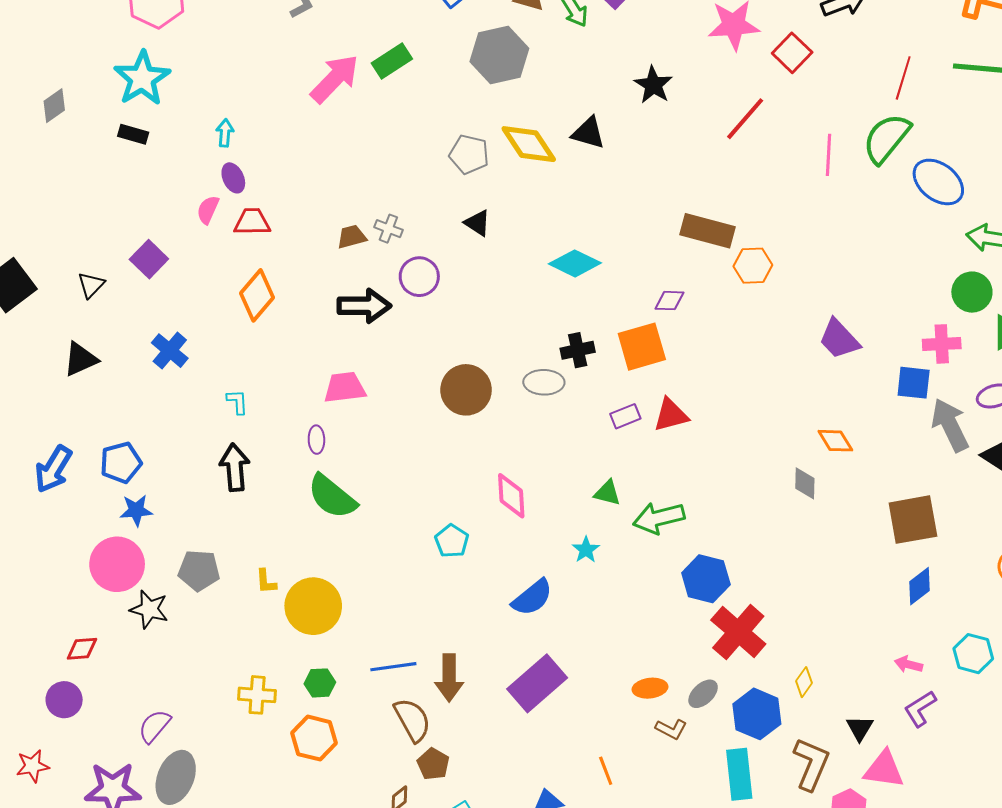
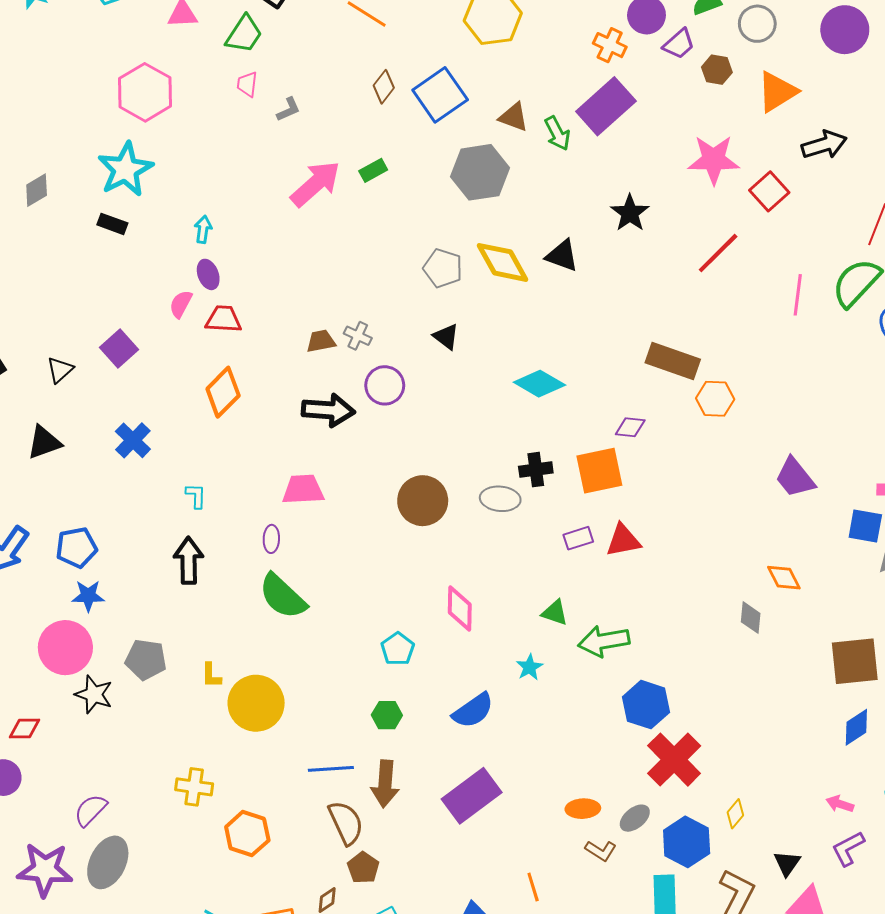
green rectangle: (392, 61) -> (373, 170), size x0.7
green hexagon: (320, 683) -> (387, 715), moved

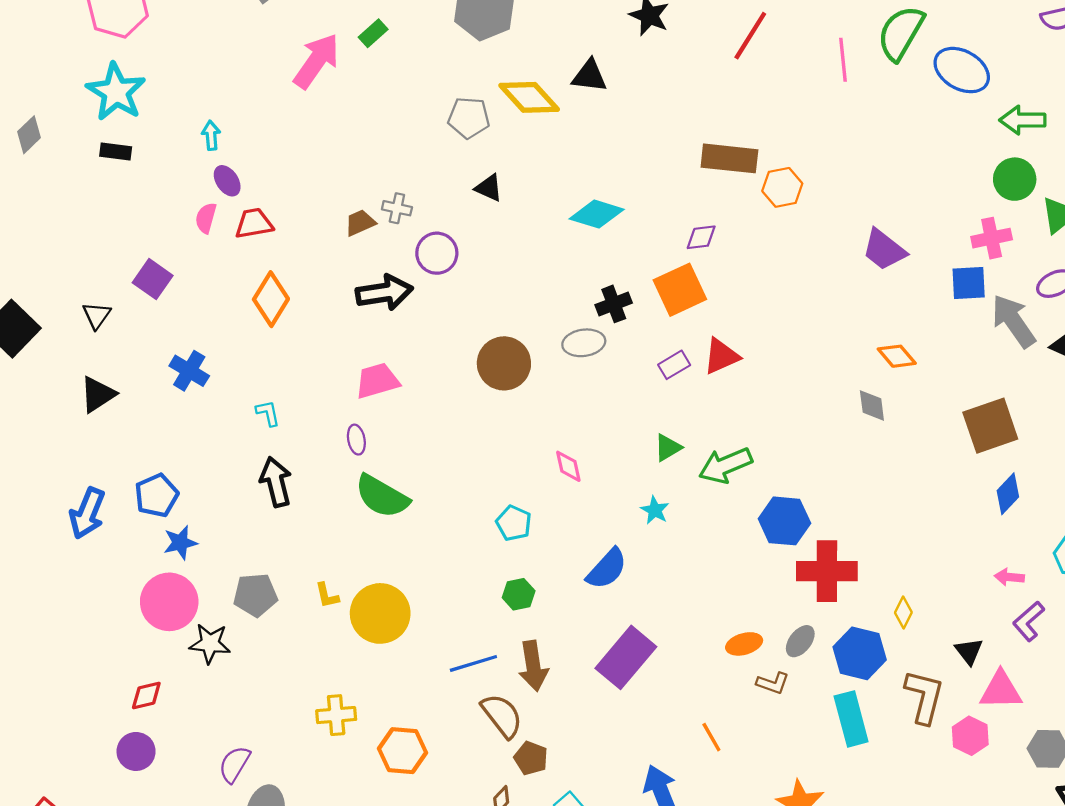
pink diamond: (460, 609) -> (568, 466), size x0.7
green triangle: (555, 613) -> (668, 448), turned -36
red cross: (674, 760) -> (827, 571), turned -32

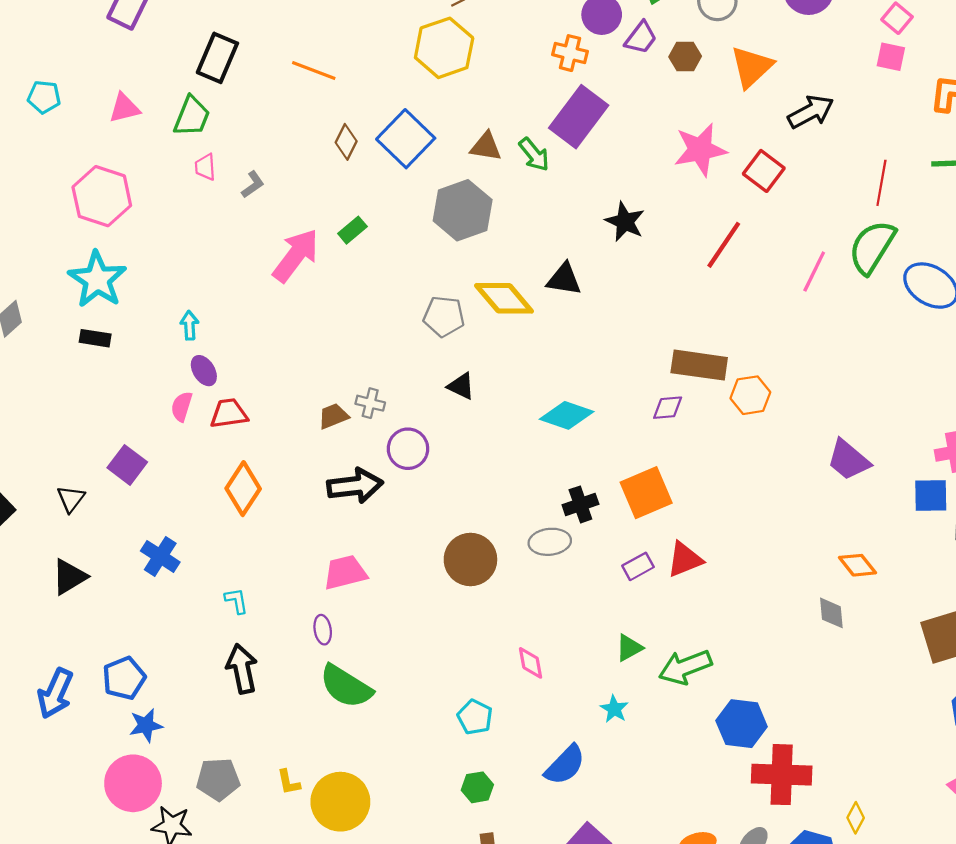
pink line: (843, 60) -> (814, 271), turned 30
purple diamond: (701, 237) -> (668, 408), moved

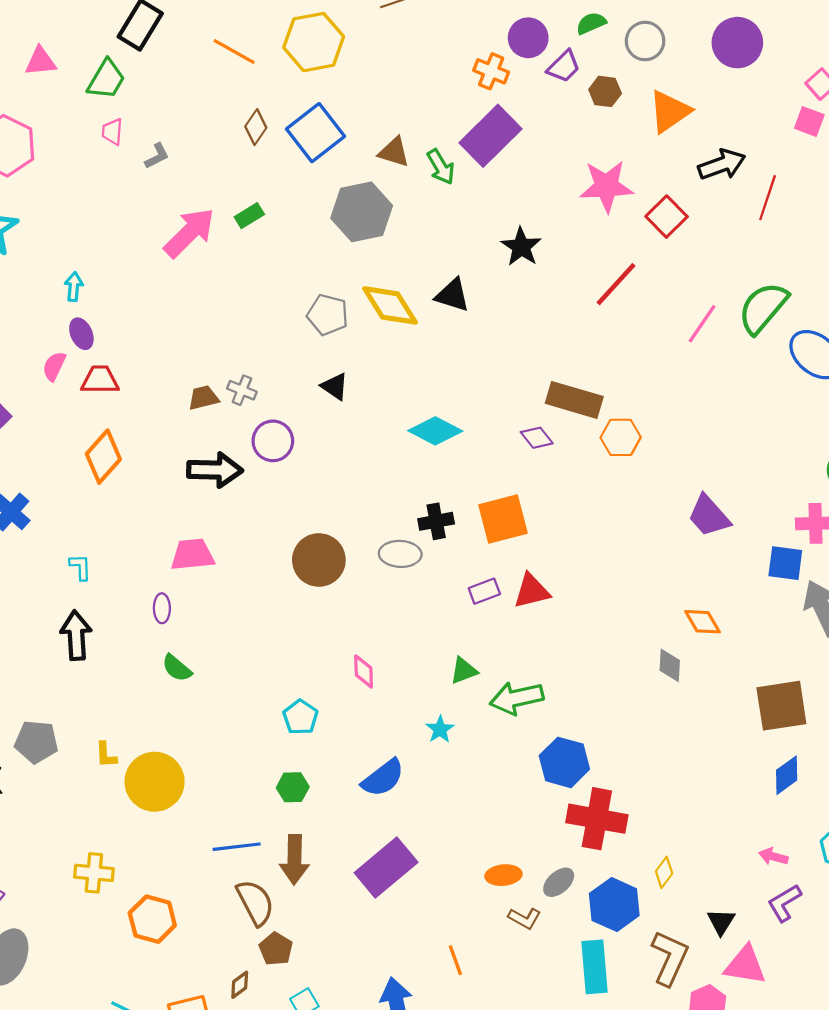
yellow hexagon: (444, 48) -> (314, 42), moved
red line: (881, 183) -> (768, 198), moved
purple diamond: (668, 408) -> (537, 438), turned 48
green semicircle: (346, 686) -> (177, 668), size x0.6

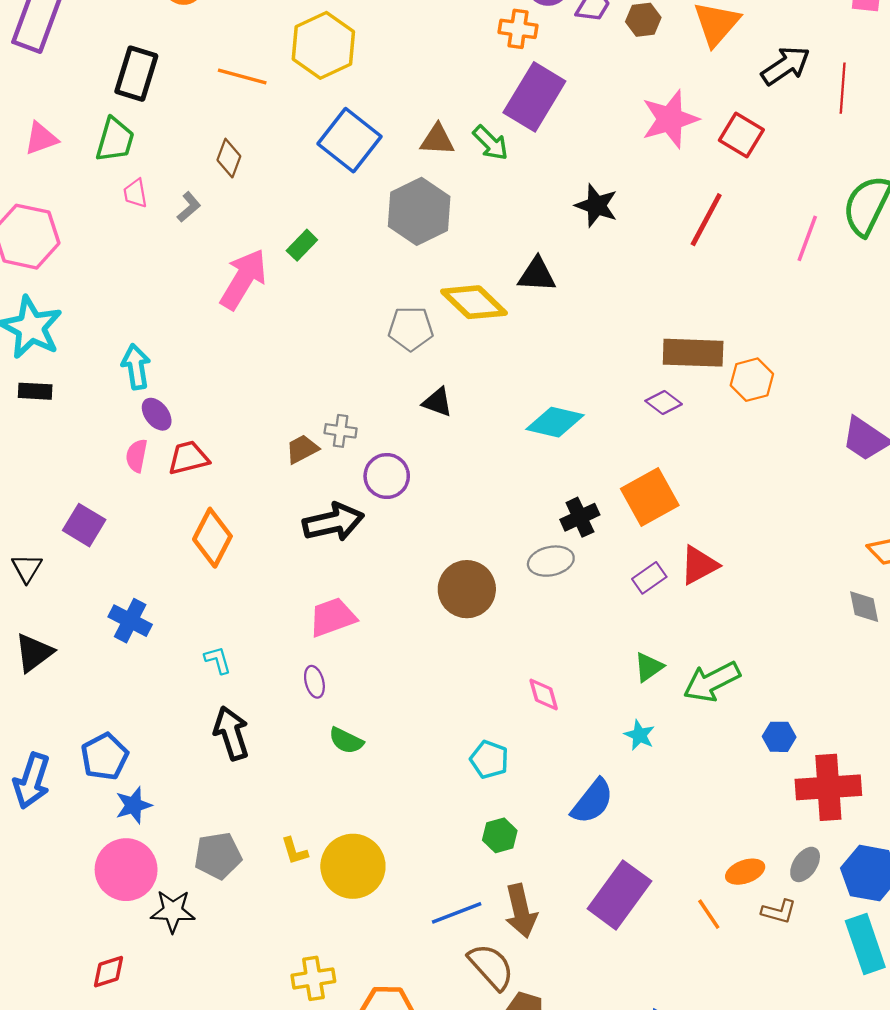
brown diamond: (256, 127) -> (229, 158), moved
cyan arrow: (74, 287) -> (136, 367), size x1.4
blue hexagon: (564, 762) -> (779, 737), size x0.6
orange line: (455, 960) -> (709, 914), moved

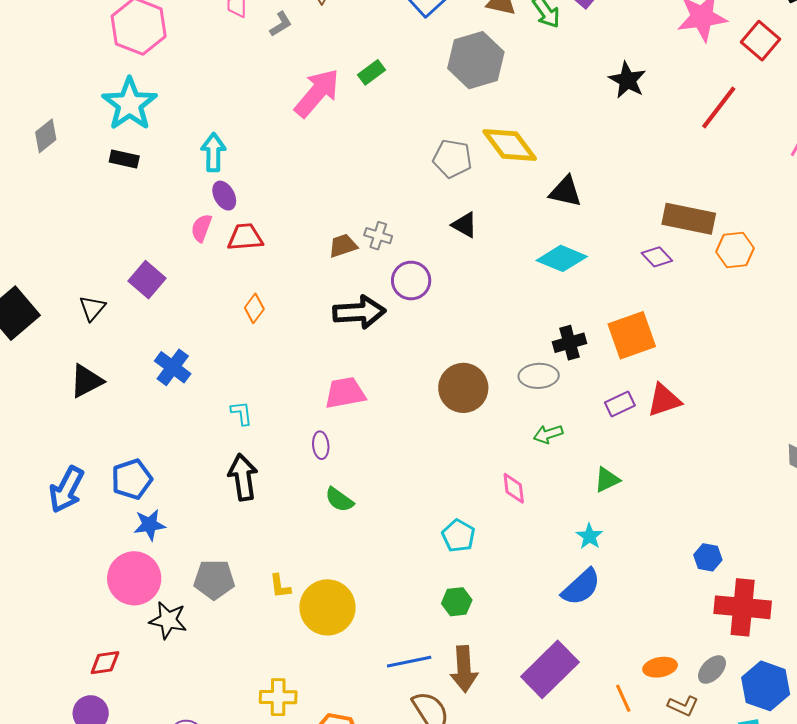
black triangle: (537, 275) -> (565, 192), moved
orange diamond: (212, 538) -> (254, 308), size x0.6
green arrow: (712, 682) -> (548, 434), moved, size x0.6
blue semicircle: (592, 801) -> (581, 587), moved

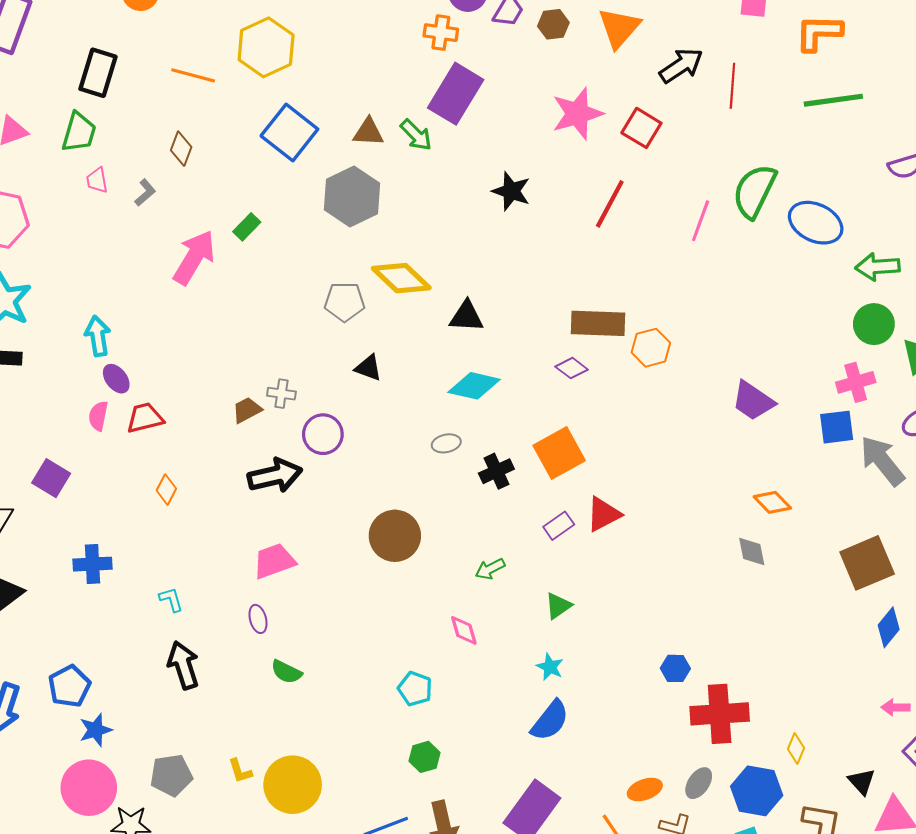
blue cross: (173, 367) -> (92, 564), turned -30
gray ellipse: (539, 376) -> (446, 443), moved, size x0.7

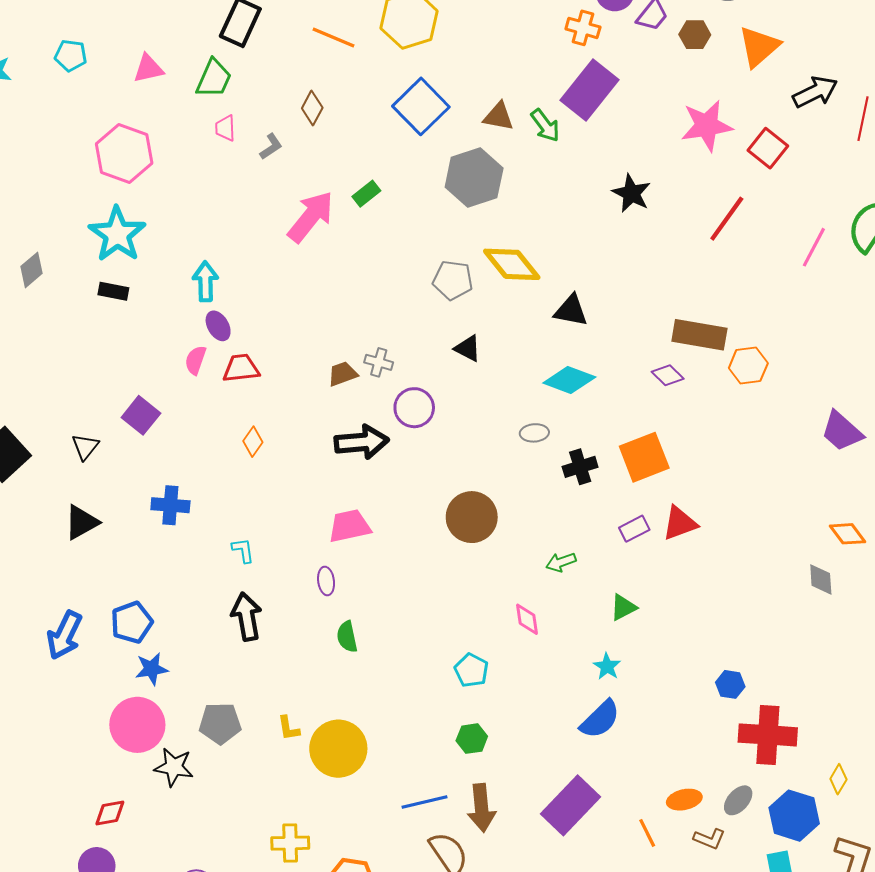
green semicircle: (286, 672) -> (347, 637), turned 44

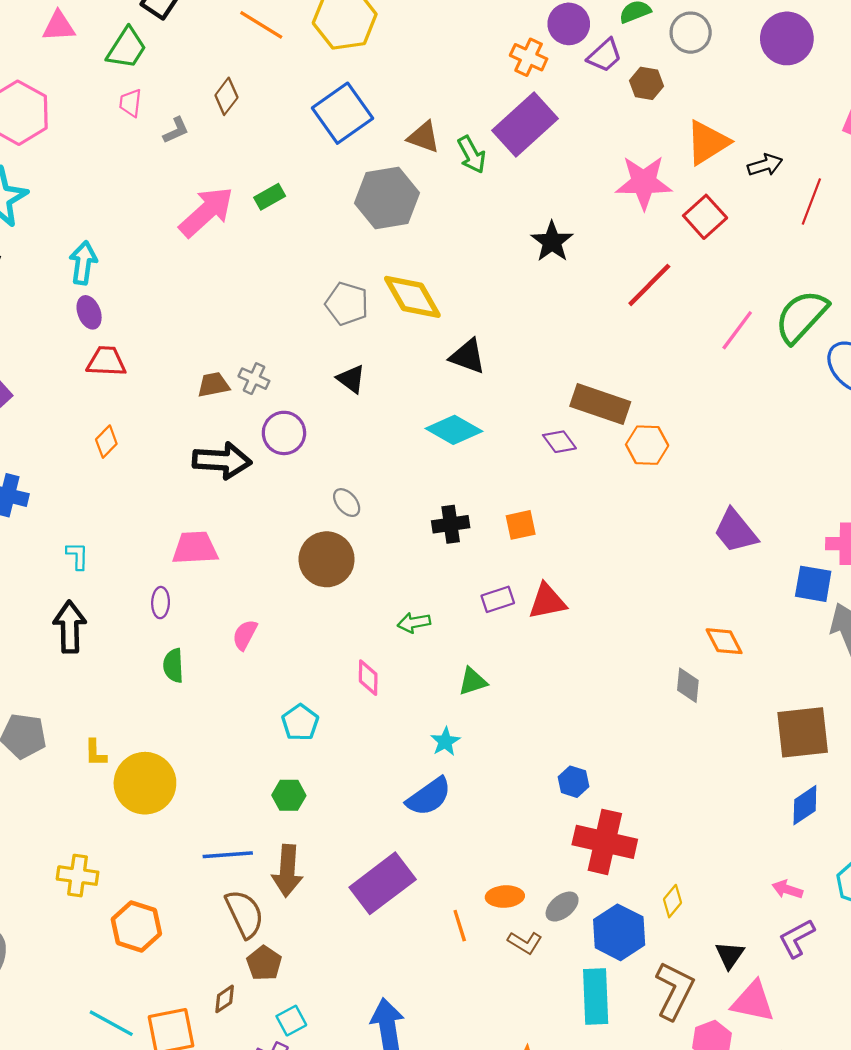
orange triangle: (759, 47) -> (707, 143), moved
black arrow: (815, 92) -> (765, 165), size x0.7
pink semicircle: (196, 360) -> (245, 635), moved
gray ellipse: (534, 433) -> (347, 503), moved, turned 44
orange square: (644, 457) -> (521, 525), size x0.6

